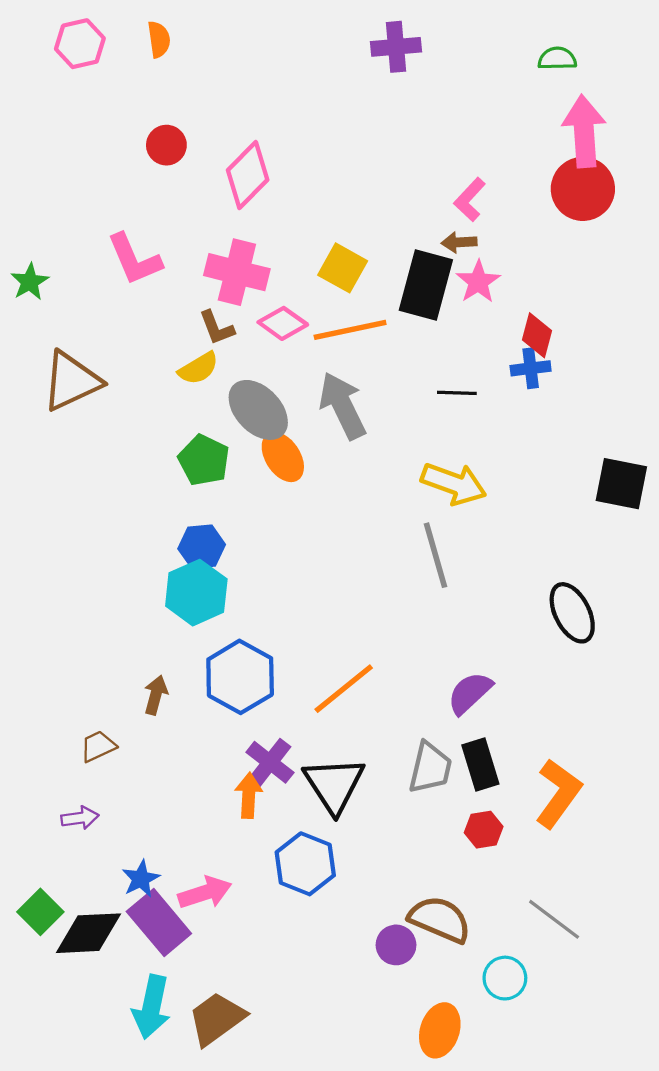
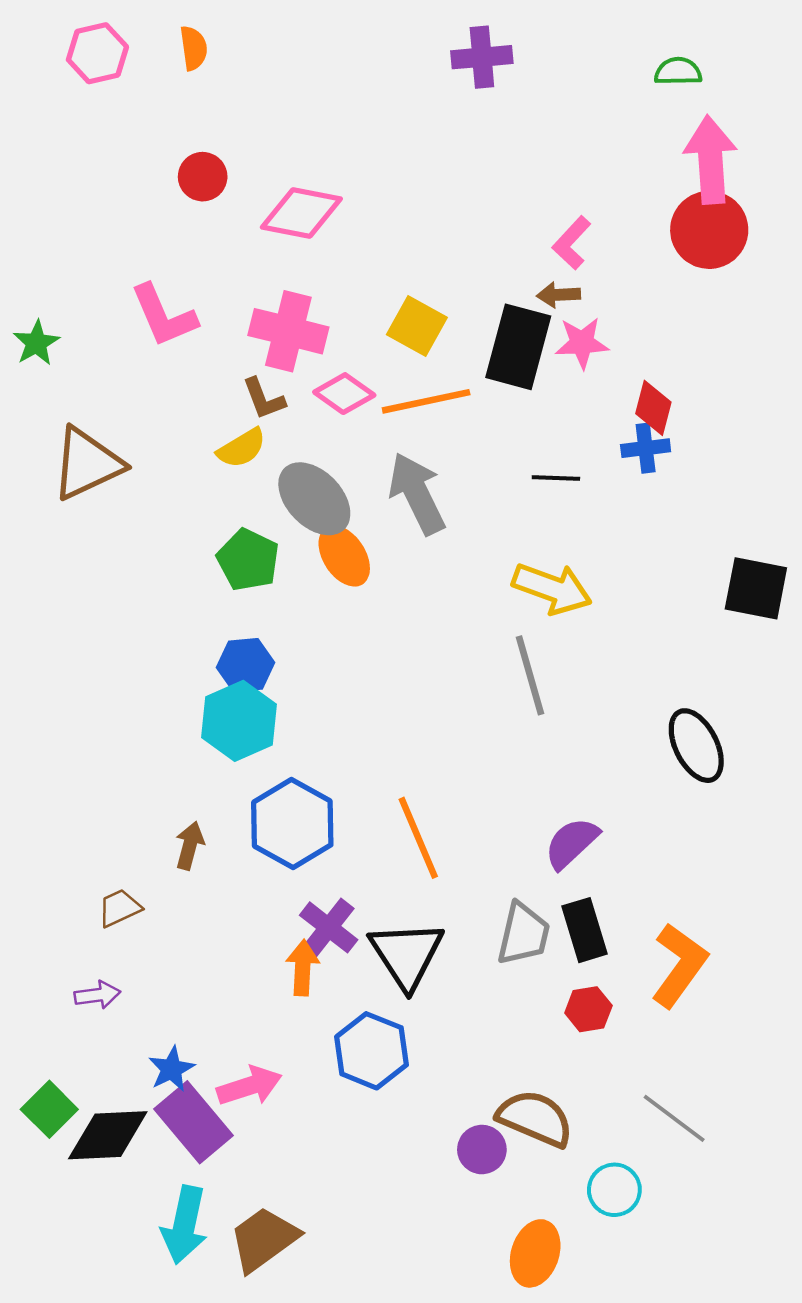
pink diamond: (248, 175) -> (301, 213), turned 56
pink star: (478, 282) -> (582, 343), turned 30
orange line: (344, 689) -> (418, 838), turned -74

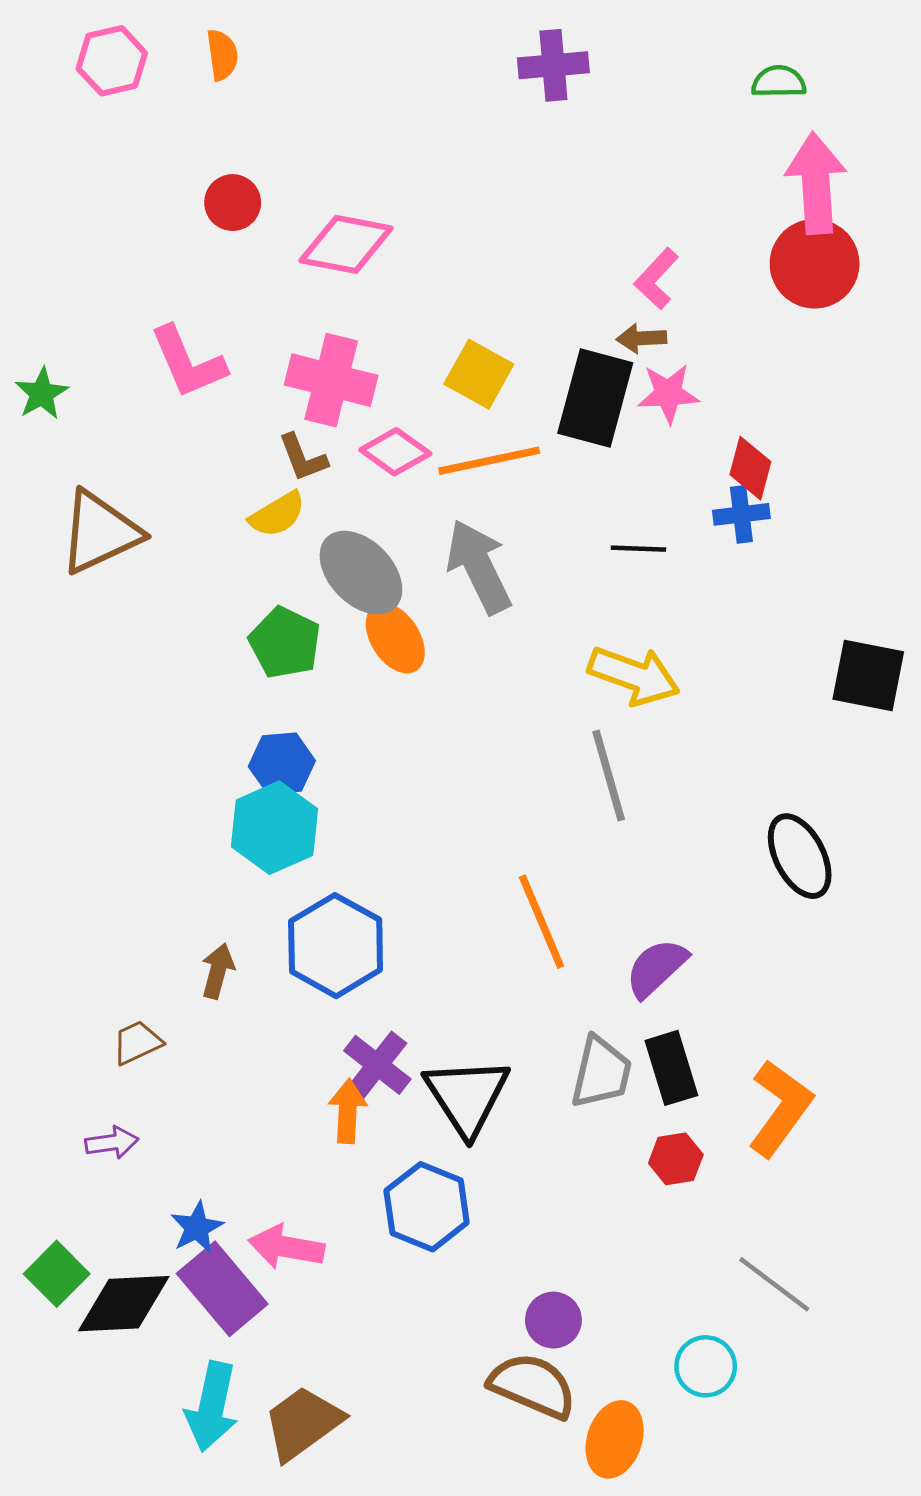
orange line: (418, 838) -> (541, 922), moved
pink arrow: (249, 1086) -> (286, 1247), turned -152
brown semicircle: (535, 1118) -> (533, 1386), moved

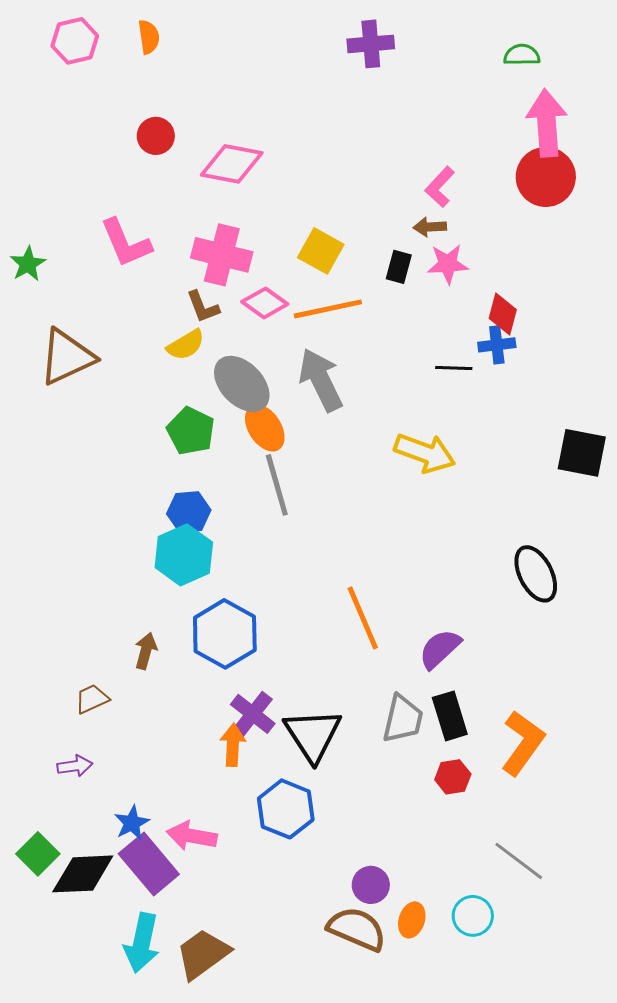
black rectangle: (595, 398) -> (399, 267), size x0.5
black line: (638, 549) -> (454, 368), moved
gray line: (609, 775) -> (277, 485), moved
orange ellipse: (615, 1439) -> (412, 920), moved, size x0.7

